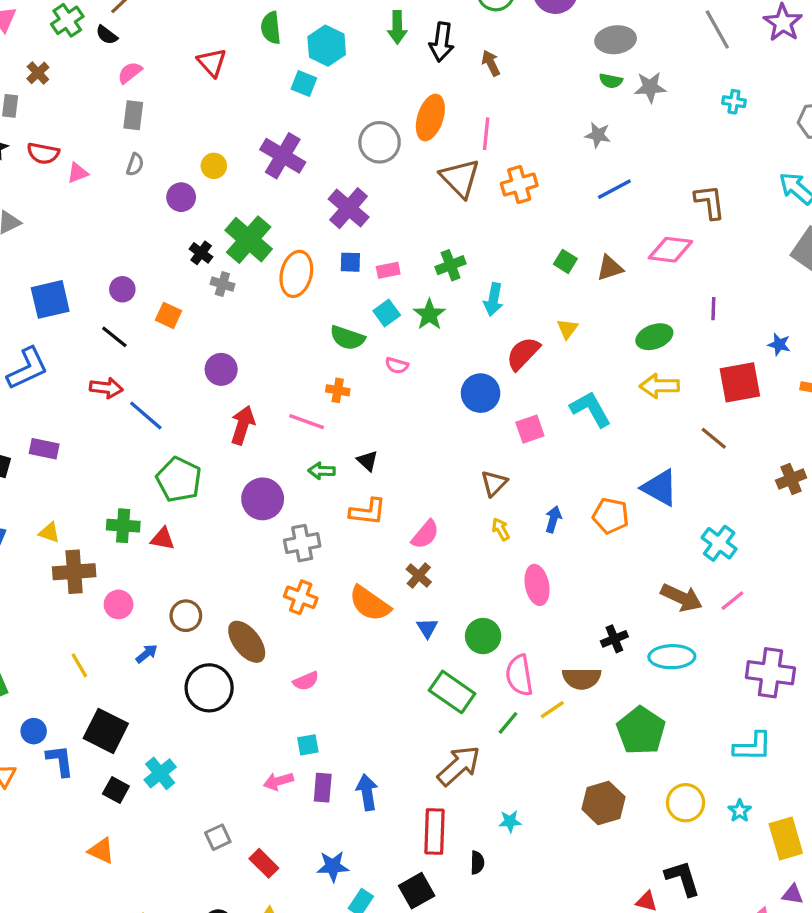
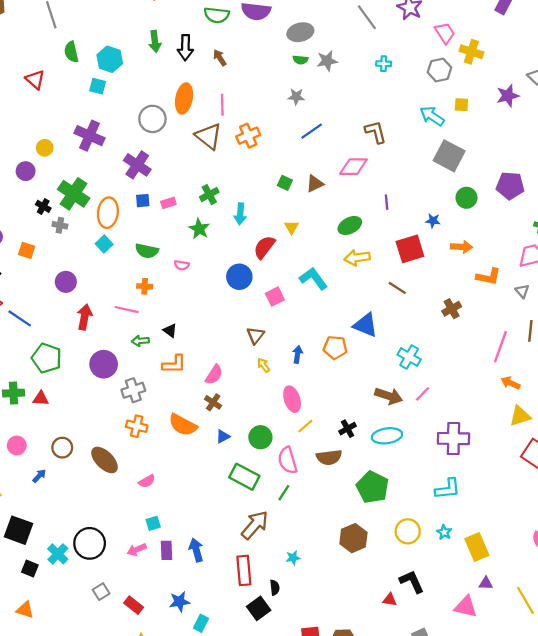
cyan square: (387, 313) -> (104, 244), moved
blue triangle: (427, 628) -> (223, 436), turned 40
black circle: (209, 688) -> (90, 543), moved
yellow line: (552, 710) -> (305, 426), moved
black square: (417, 891) -> (259, 608), moved

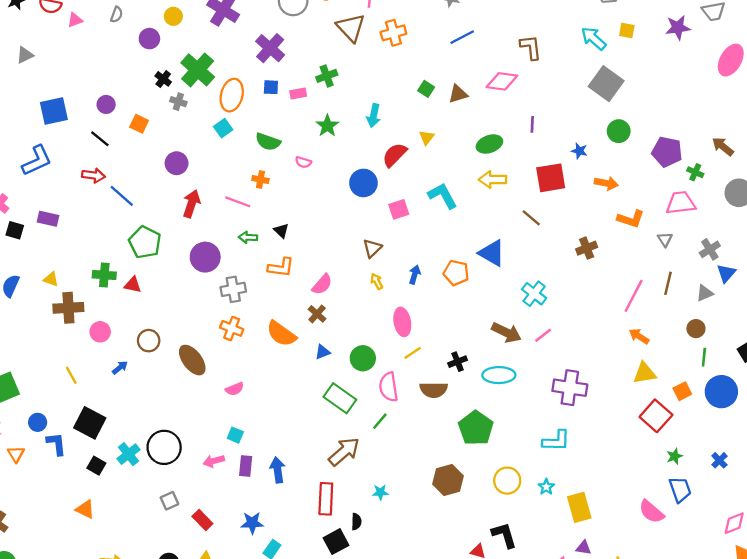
purple pentagon: (510, 186) -> (667, 152), moved
green cross: (209, 195) -> (327, 76), moved
cyan square: (153, 523) -> (235, 435), turned 32

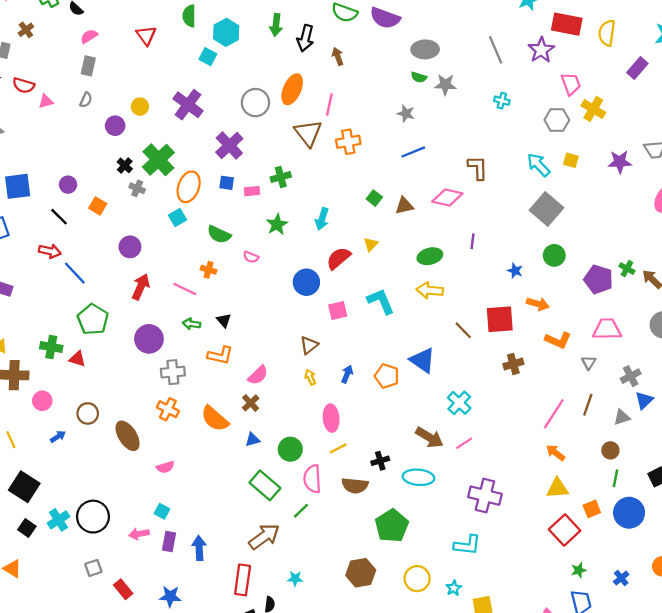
green cross: (695, 172) -> (627, 269), moved
red square: (551, 178) -> (500, 319), moved

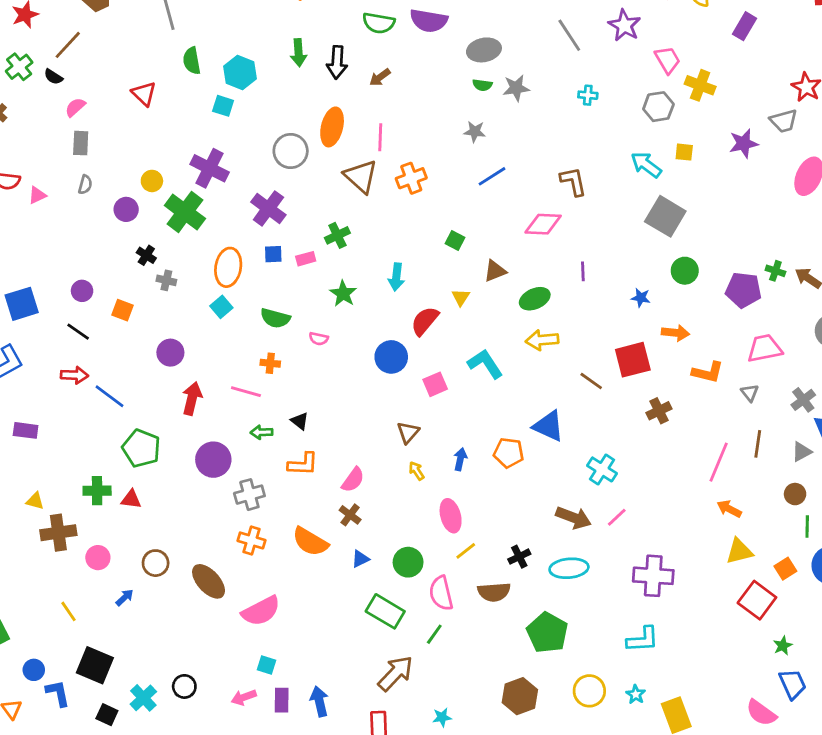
brown arrow: (338, 56) -> (380, 77), turned -96
green cross: (158, 160) -> (185, 212), moved
brown triangle: (404, 206) -> (495, 271), moved
pink semicircle: (165, 467) -> (261, 611), size x1.8
black circle: (93, 517) -> (184, 686), size x0.6

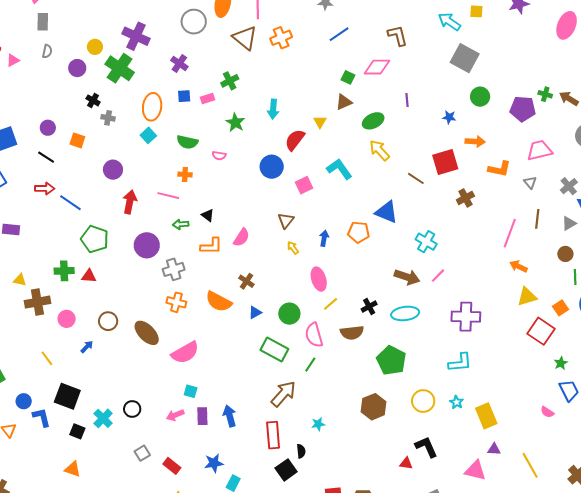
purple cross: (268, 208) -> (179, 63), size x0.7
green square: (455, 241) -> (348, 77), moved
yellow arrow: (542, 340) -> (379, 150), turned 55
pink semicircle: (353, 480) -> (241, 238), moved
pink semicircle: (761, 713) -> (547, 412), size x0.6

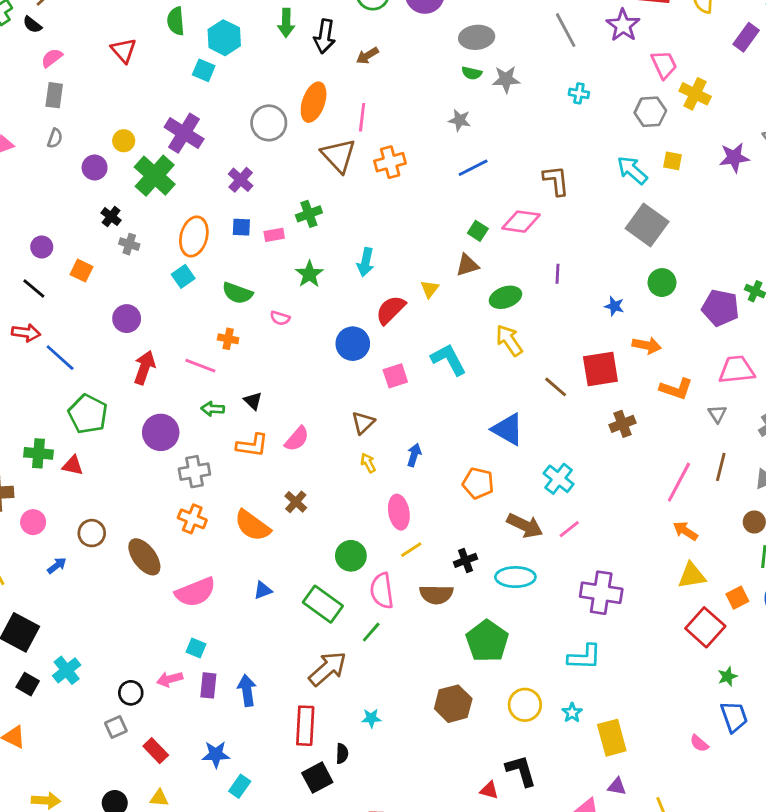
orange pentagon: (359, 232) -> (478, 483), moved
blue triangle: (255, 312) -> (263, 590), moved
black circle: (132, 409) -> (131, 693), moved

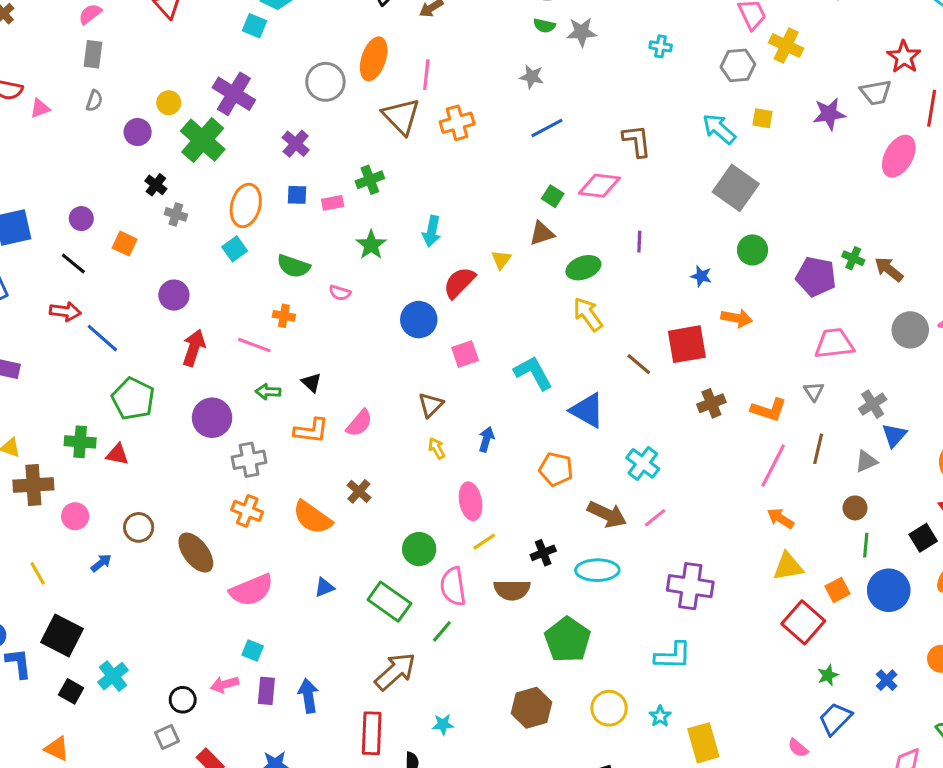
cyan L-shape: (449, 359) -> (533, 373), moved
orange L-shape: (676, 389) -> (769, 410), moved
blue trapezoid: (734, 717) -> (835, 719), turned -116

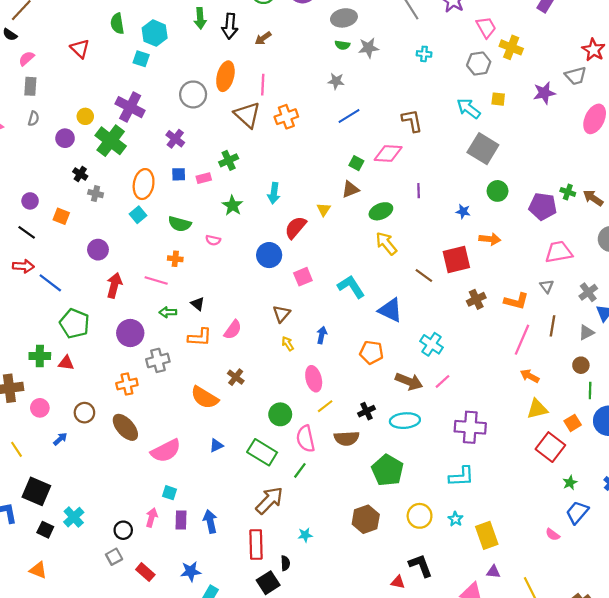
orange cross: (247, 511) -> (127, 384), moved, turned -30
pink arrow: (225, 684) -> (152, 518), turned 126

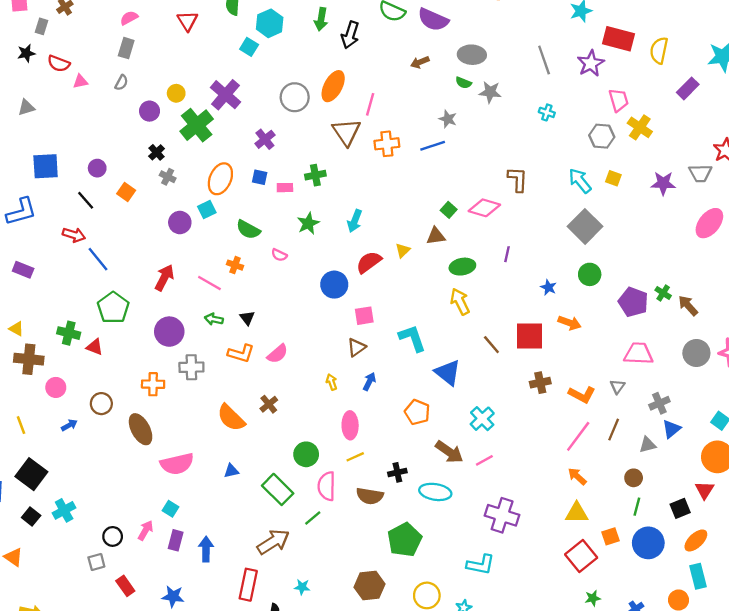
brown arrow: (263, 38) -> (420, 62), moved
blue line: (349, 116) -> (433, 146), moved
purple circle: (98, 250) -> (180, 222), moved
brown triangle: (281, 314) -> (356, 347), moved

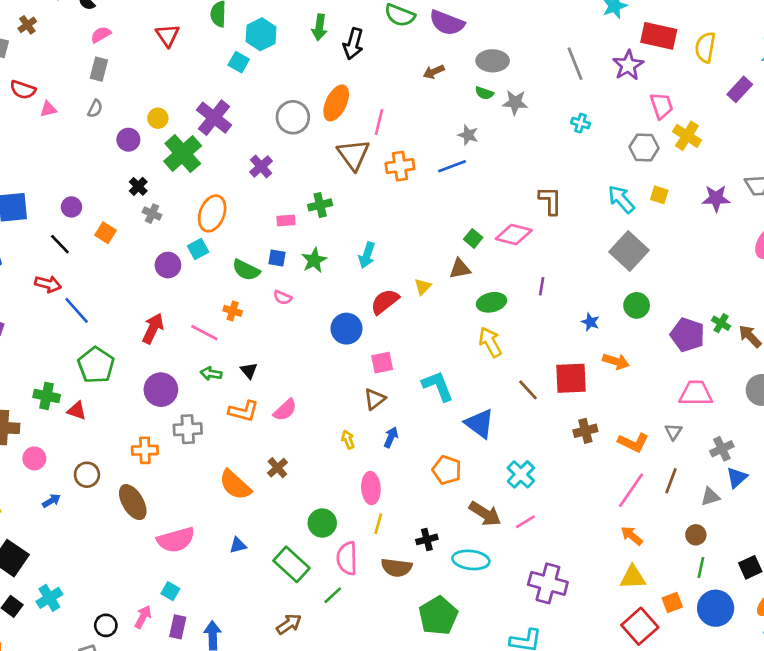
blue square: (260, 177) -> (277, 258), moved
yellow line: (355, 457) -> (378, 524), turned -48
brown arrow: (273, 542) -> (289, 624), size x0.7

